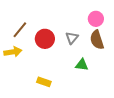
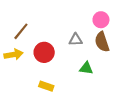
gray triangle: (72, 38) -> (76, 40), turned 48
red circle: (45, 39) -> (44, 52), moved

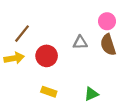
green triangle: (86, 68) -> (91, 94), moved, turned -32

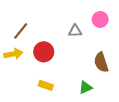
gray triangle: (80, 42) -> (75, 31), moved
brown semicircle: (108, 45) -> (101, 62), moved

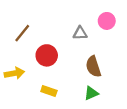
yellow arrow: (13, 54) -> (14, 73), moved
brown semicircle: (101, 62) -> (93, 67), moved

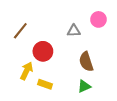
yellow arrow: (14, 73) -> (26, 71), moved, turned -54

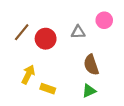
red circle: (43, 51) -> (46, 39), moved

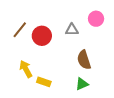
yellow arrow: (28, 75) -> (26, 69), turned -54

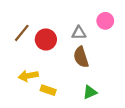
brown semicircle: (84, 60) -> (81, 57), moved
yellow arrow: (26, 69) -> (28, 76), turned -72

